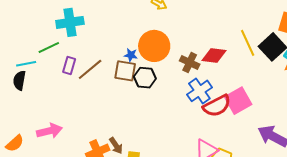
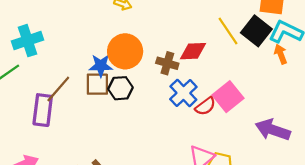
blue star: (131, 55) -> (101, 66), size x1.5
purple rectangle: (69, 65) -> (43, 110), moved, size x1.6
red semicircle: (217, 106) -> (205, 106), size x0.7

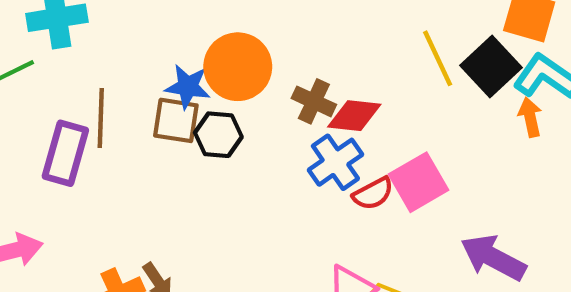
red diamond: (193, 51) -> (354, 116), moved
brown line: (58, 89) -> (101, 118), turned -48

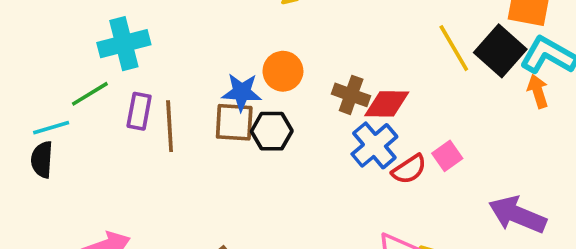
orange circle: (238, 67) -> (283, 71), size x0.7
purple rectangle: (65, 153) -> (139, 111), moved, size x0.7
pink square: (419, 182) -> (447, 156), size x0.6

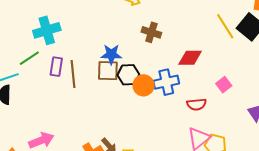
orange circle: (283, 71) -> (143, 85), moved
brown cross: (351, 95) -> (151, 32), moved
blue cross: (374, 145) -> (166, 82), moved, turned 30
red semicircle: (409, 169) -> (197, 104), moved, turned 30

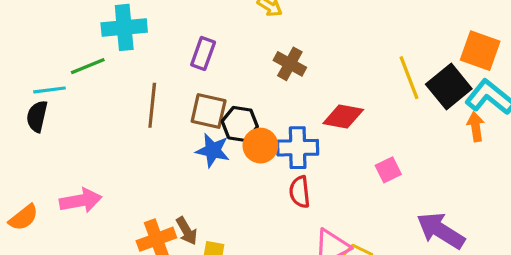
blue star: (111, 54) -> (213, 150), moved
purple rectangle: (56, 67) -> (203, 53), moved
red semicircle: (197, 104) -> (300, 192), moved, turned 78

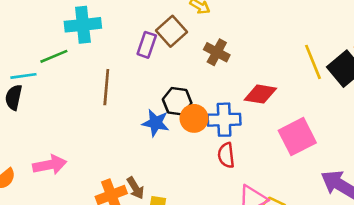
brown square: (209, 111) -> (171, 31), moved, turned 36
pink square: (388, 170) -> (297, 137), size x1.8

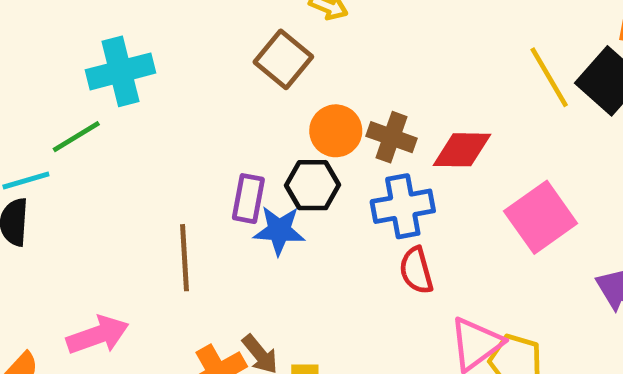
purple rectangle: (147, 45) -> (248, 199), moved
brown cross: (217, 52) -> (391, 137), moved
brown line: (106, 87) -> (184, 258), moved
orange circle: (194, 118) -> (336, 131), moved

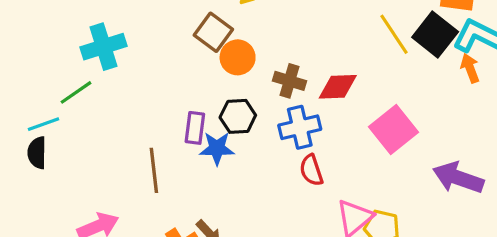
orange circle: (336, 131) -> (238, 57), moved

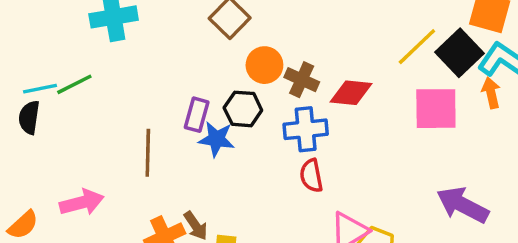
yellow line: (394, 34) -> (417, 47), turned 72
orange circle: (238, 57) -> (264, 65), moved
green line: (76, 92) -> (74, 84), moved
pink square: (394, 130) -> (436, 109), moved, turned 30

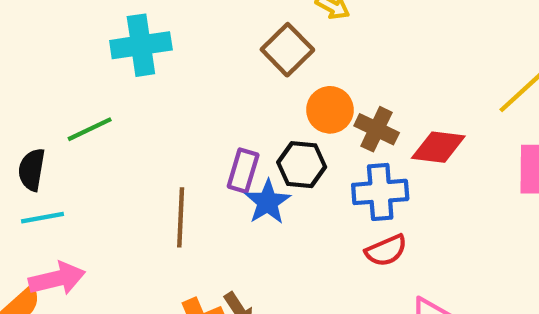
cyan line: (40, 89) -> (42, 218), moved
blue star: (217, 139) -> (268, 202), turned 30
red semicircle: (311, 176) -> (386, 250), turned -104
pink arrow: (82, 202) -> (57, 279), moved

